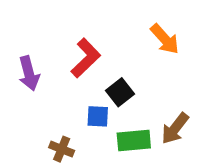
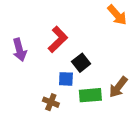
orange arrow: (165, 39) -> (117, 15), moved
brown cross: (62, 149) -> (51, 102), moved

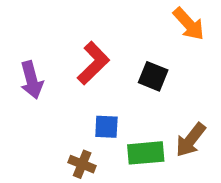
black square: (81, 63) -> (153, 76), moved, turned -30

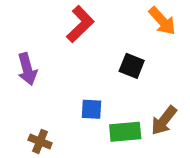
red L-shape: (93, 63) -> (80, 24), moved
brown cross: (82, 164) -> (40, 141), moved

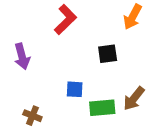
orange arrow: (162, 21) -> (133, 17), turned 70
black square: (132, 66) -> (108, 54), turned -30

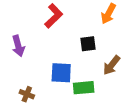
blue square: (75, 89) -> (61, 73), size x1.5
brown arrow: (134, 99) -> (112, 65), moved

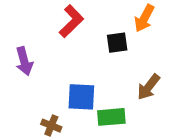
black square: (88, 44) -> (117, 43), moved
brown cross: (27, 94) -> (51, 126), moved

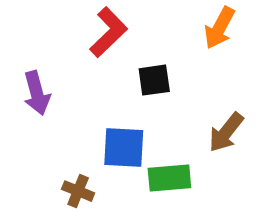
black square: (117, 43) -> (154, 80), moved

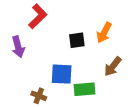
orange arrow: (219, 28) -> (104, 33), moved
red L-shape: (109, 32) -> (38, 16), moved

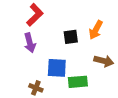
purple arrow: (18, 47) -> (30, 43), moved
brown arrow: (113, 66) -> (104, 61), turned -114

